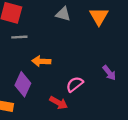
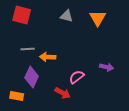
gray line: (19, 37) -> (28, 49), moved
purple arrow: (109, 73) -> (107, 67), turned -40

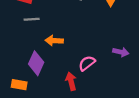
gray line: (28, 49) -> (32, 19), moved
red arrow: (63, 93) -> (71, 81), turned -133

